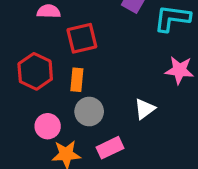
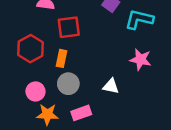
white triangle: (145, 109) -> (111, 86), turned 42

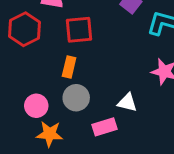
red hexagon: (30, 49) -> (25, 29), moved
pink rectangle: (81, 113) -> (105, 127), moved

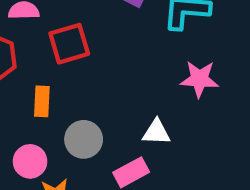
orange rectangle: (69, 67) -> (42, 101), moved

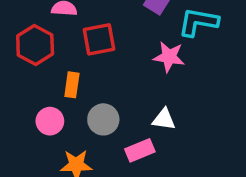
pink star: (199, 79) -> (169, 57), moved
pink circle: (30, 161) -> (50, 121), moved

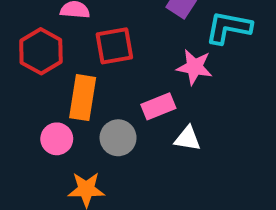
orange rectangle: (72, 85) -> (83, 98), size x1.5
pink rectangle: (140, 150) -> (158, 106), moved

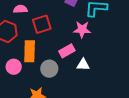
pink circle: (57, 139) -> (14, 67), moved

